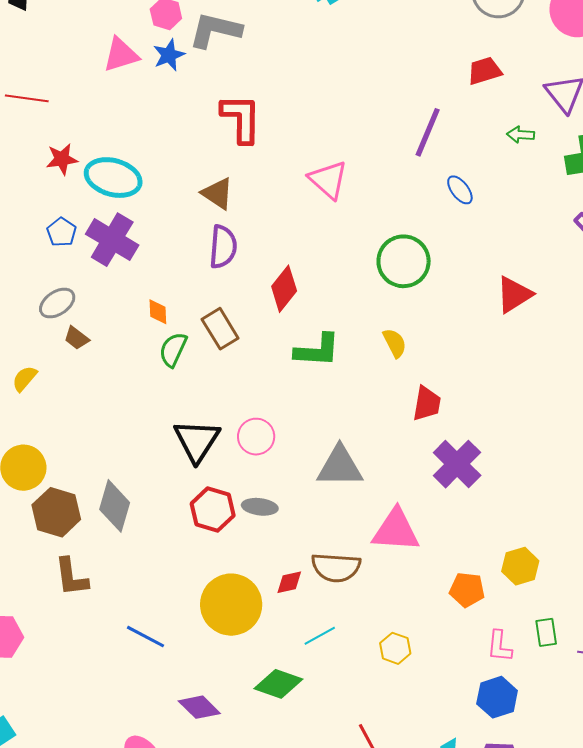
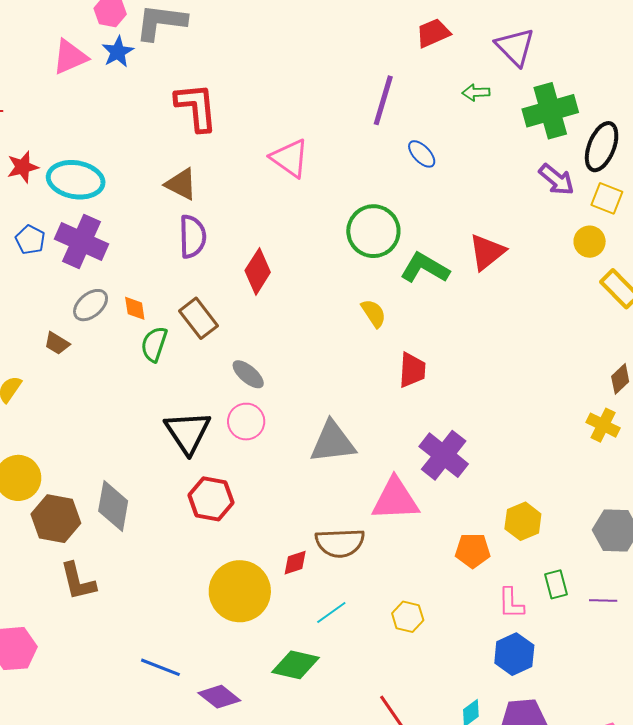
gray ellipse: (57, 303) -> (91, 305), moved
green L-shape: (317, 350) -> (425, 268), moved, turned -147
purple cross: (457, 464) -> (444, 455), moved
gray ellipse: (260, 507) -> (248, 374), moved, turned 40
blue line: (146, 637) -> (160, 667), moved

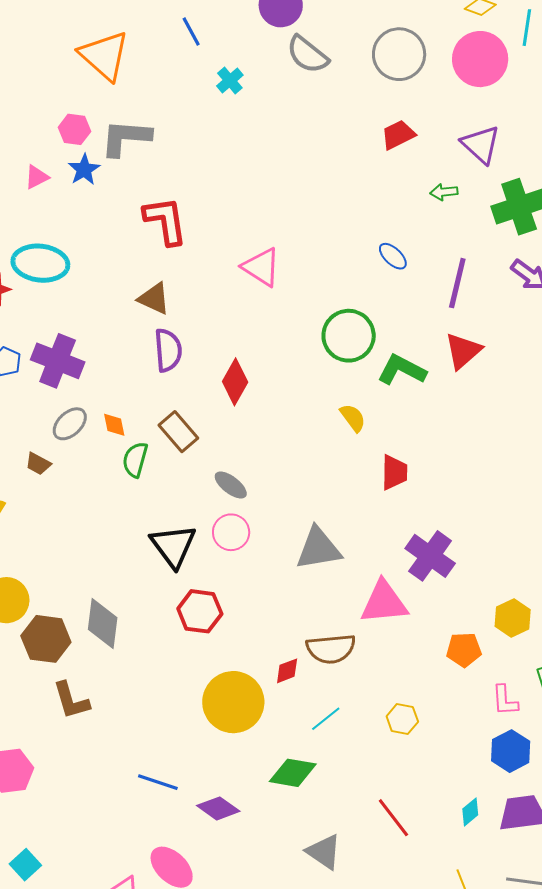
pink triangle: (70, 57) -> (37, 177), size x0.7
purple line: (383, 100) -> (457, 283), moved
cyan ellipse: (76, 180) -> (40, 263), moved

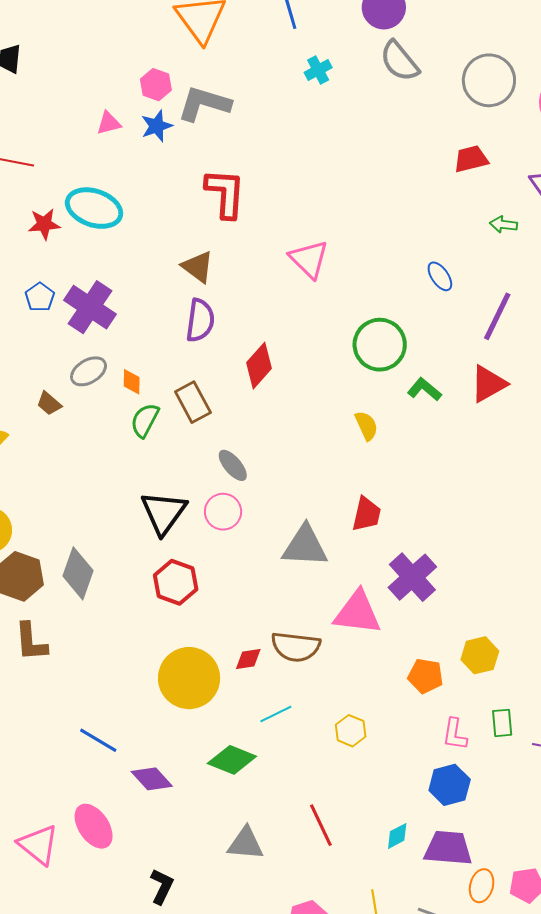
green L-shape: (402, 370) -> (424, 389), size x0.7
red trapezoid: (394, 472) -> (366, 514), moved
gray triangle: (324, 852) -> (246, 844), turned -42

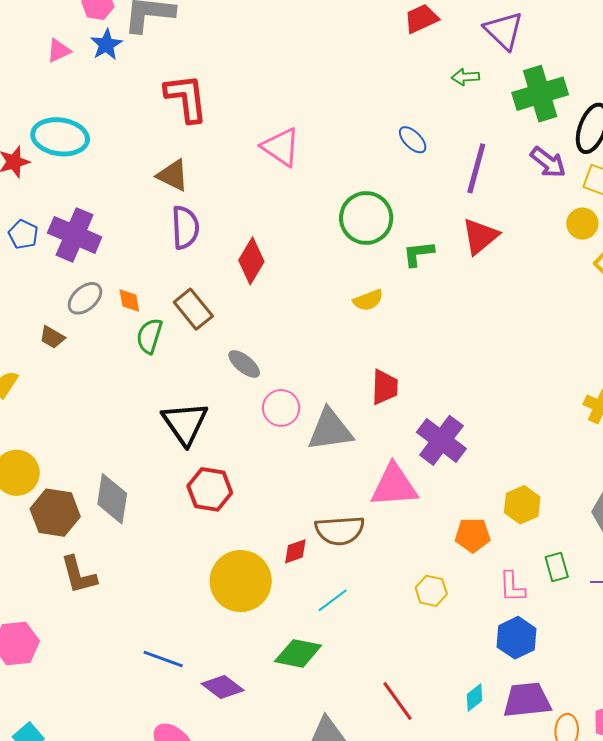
green L-shape: (424, 389) -> (418, 254), turned -36
yellow semicircle: (366, 426) -> (368, 300), turned 104
pink circle: (223, 512) -> (281, 408), moved
yellow hexagon: (351, 731) -> (431, 591), moved

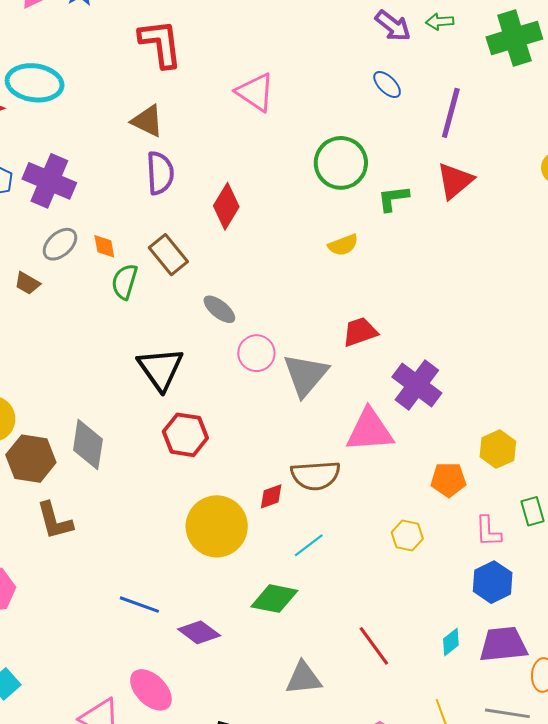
purple arrow: (548, 162) -> (393, 26), moved
red trapezoid: (385, 387) -> (360, 332), turned -111
gray triangle: (330, 430) -> (306, 375), turned -42

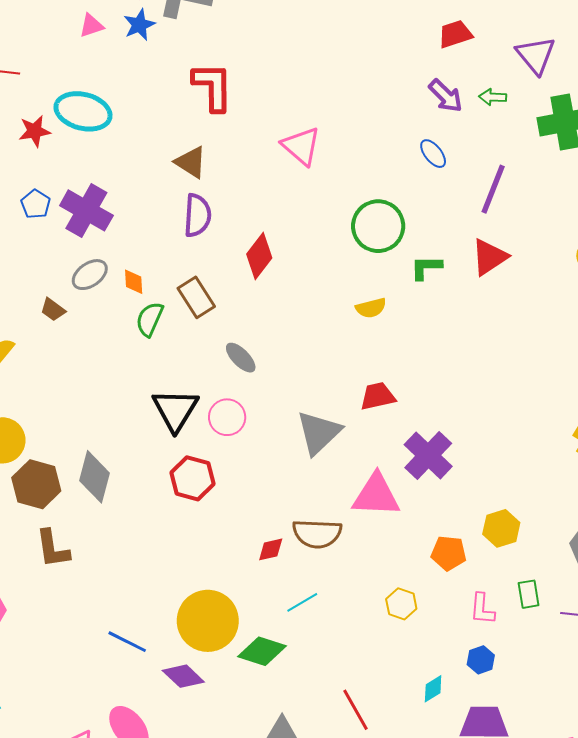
pink circle: (256, 353) -> (227, 417), moved
yellow circle: (217, 526) -> (208, 621), moved
blue hexagon: (493, 582) -> (481, 660), size x0.7
cyan diamond: (451, 642) -> (433, 689), moved

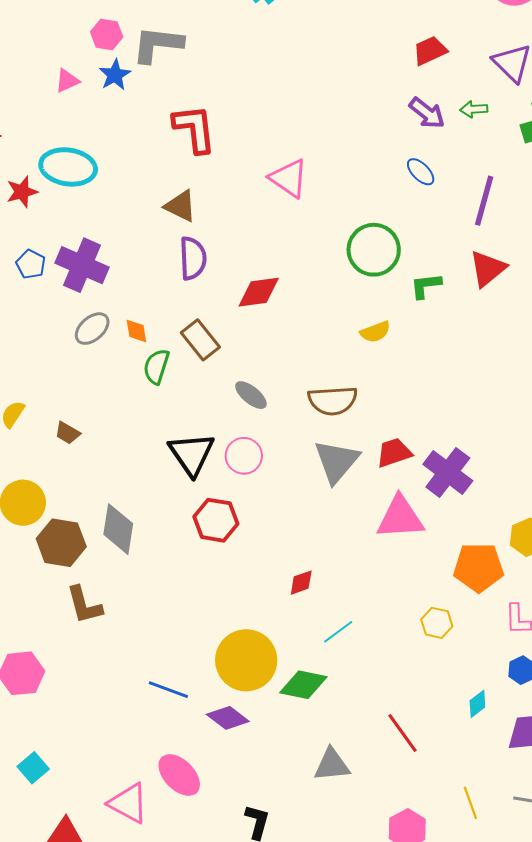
red diamond: (259, 256) -> (259, 292), turned 51
brown trapezoid: (53, 310) -> (67, 433), moved
red trapezoid: (378, 396) -> (394, 453), moved
brown semicircle: (317, 534) -> (333, 400), moved
orange pentagon: (449, 553) -> (479, 567), size x1.4

